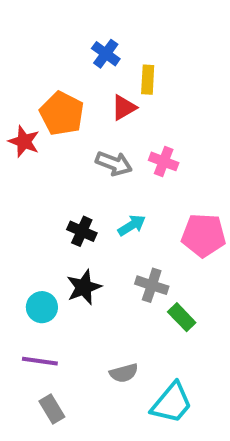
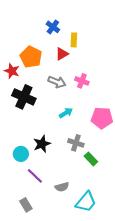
black cross: (82, 231) -> (24, 97), moved, size x1.6
purple line: (40, 361) -> (35, 176), moved, turned 36

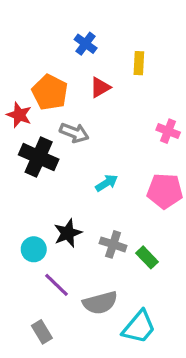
yellow rectangle: (74, 40) -> (139, 63), moved
pink cross: (82, 81) -> (168, 131), moved
gray arrow: (57, 82) -> (74, 133), moved
gray cross: (76, 143) -> (113, 244), moved
gray semicircle: (62, 187) -> (100, 303), size x1.5

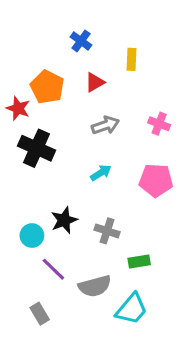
gray arrow: (74, 133) -> (105, 125), moved, turned -40
green rectangle: (147, 257) -> (139, 262), moved, turned -55

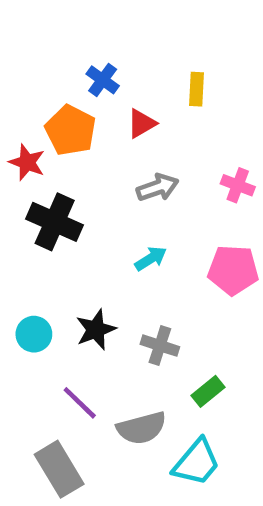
blue cross: (81, 41) -> (103, 80), moved
cyan circle: (32, 236) -> (34, 334), moved
green rectangle: (139, 262) -> (208, 391), turned -30
gray rectangle: (40, 314) -> (59, 469), size x1.6

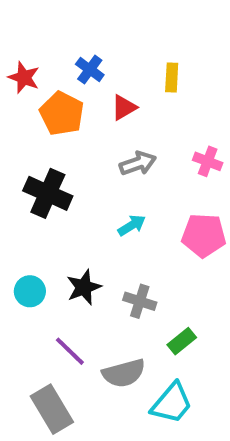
red star: (27, 162) -> (24, 77), moved

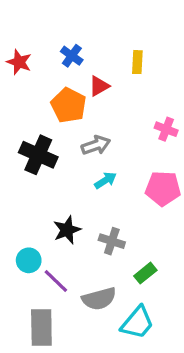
orange pentagon: (62, 113) -> (69, 105), moved
gray arrow: (138, 163) -> (96, 145), moved
cyan circle: (30, 291) -> (29, 260), moved
gray rectangle: (52, 409) -> (41, 327), turned 30

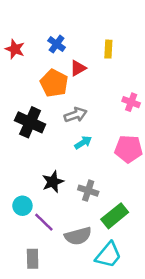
green rectangle: (145, 273) -> (115, 216), size x1.5
gray rectangle: (41, 327) -> (33, 259), size x0.7

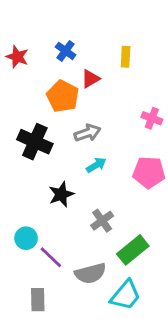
black star: (53, 182) -> (61, 194), moved
gray cross: (88, 191) -> (102, 221), turned 36

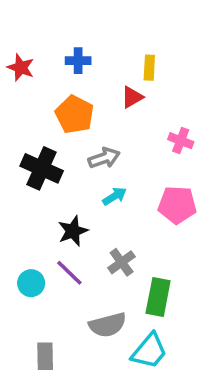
blue cross: (66, 51) -> (78, 61), turned -36
red triangle: (90, 79) -> (132, 97), moved
green rectangle: (133, 250) -> (158, 297), turned -40
purple line: (51, 257) -> (69, 273), moved

